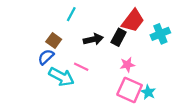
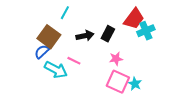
red trapezoid: (133, 21) -> (134, 19), moved
brown square: (54, 40) -> (49, 37), size x1.6

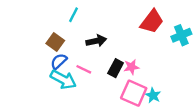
cyan cross: (146, 31) -> (181, 35), moved
black rectangle: (108, 34) -> (116, 68), moved
brown square: (49, 37) -> (55, 42), size x0.7
blue semicircle: (42, 52) -> (59, 61), moved

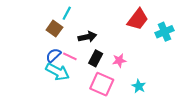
brown square: (55, 42) -> (54, 29), moved
black rectangle: (116, 68) -> (96, 58), moved
pink line: (84, 69) -> (70, 56), moved
pink square: (134, 93) -> (102, 84), moved

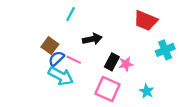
red trapezoid: (138, 19) -> (146, 21), turned 75
brown square: (54, 29) -> (50, 46), moved
cyan cross: (164, 32) -> (165, 50), moved
black rectangle: (96, 58) -> (112, 62), moved

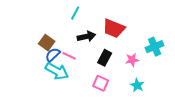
cyan line: (71, 14) -> (75, 13), moved
red trapezoid: (146, 21) -> (114, 28), moved
pink star: (126, 64) -> (132, 60), moved
pink square: (108, 89) -> (101, 83), size x0.7

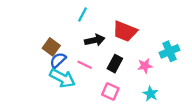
pink line: (69, 56) -> (85, 65), moved

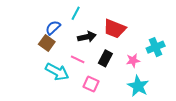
blue semicircle: (58, 60) -> (53, 28), moved
pink square: (110, 91) -> (91, 84), moved
cyan star: (151, 94) -> (138, 86), size x1.5

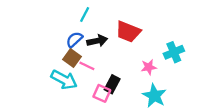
blue semicircle: (53, 28) -> (74, 40), moved
brown square: (47, 43) -> (72, 58), moved
black rectangle: (105, 58) -> (112, 84), moved

